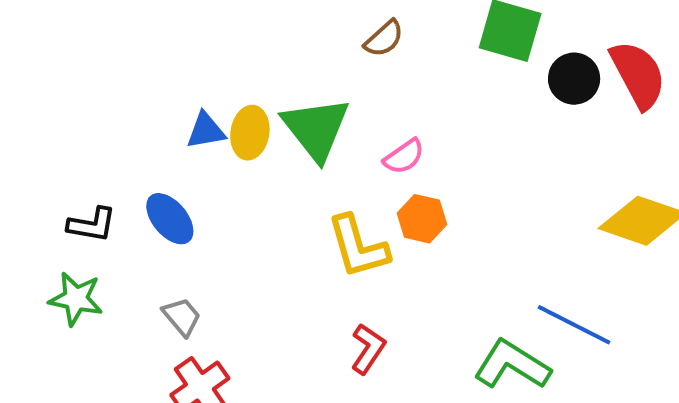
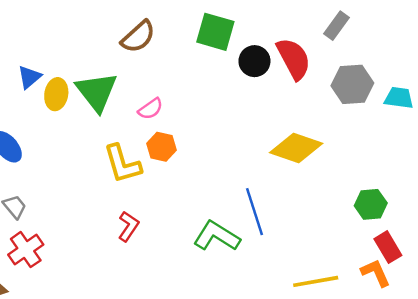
brown semicircle: (384, 39) -> (138, 37), size x1.4
blue triangle: (206, 131) -> (29, 77), moved, turned -30
blue line: (574, 325) -> (254, 212), turned 45

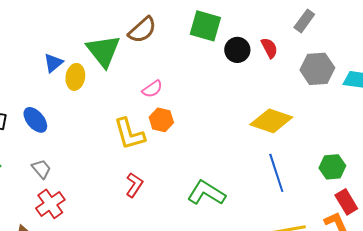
red semicircle: (294, 59) -> (269, 48), size x0.6
green triangle: (97, 92) -> (103, 51), moved
blue line: (254, 212) -> (276, 173), moved

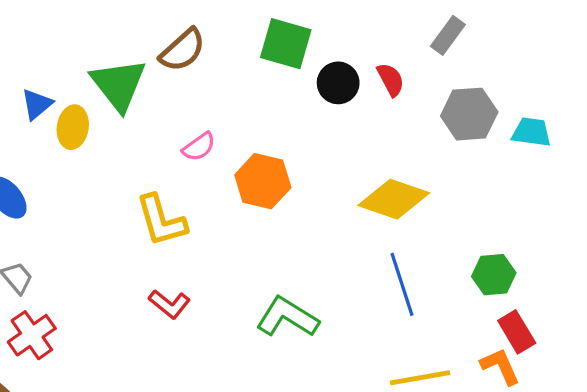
orange hexagon: (161, 120) -> (263, 181), moved, size x1.4
red L-shape: (134, 185) -> (169, 304), turned 95

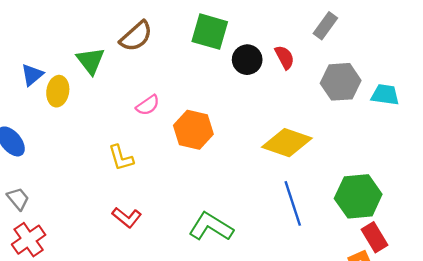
green triangle: (119, 85) -> (91, 61), size x0.7
yellow L-shape: (161, 220) -> (121, 158), size x0.7
green hexagon: (494, 275) -> (358, 196), size x1.5

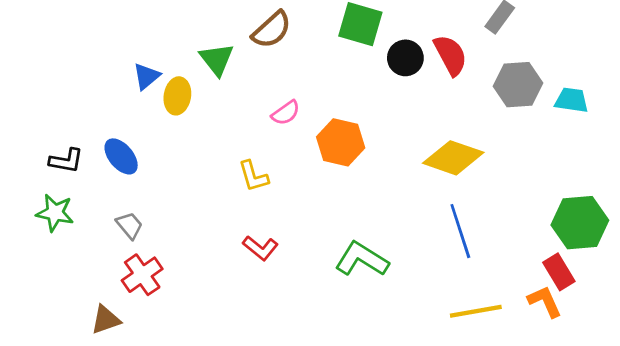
red semicircle: (285, 57) -> (450, 55), size x1.4
green hexagon: (358, 196) -> (580, 223), moved

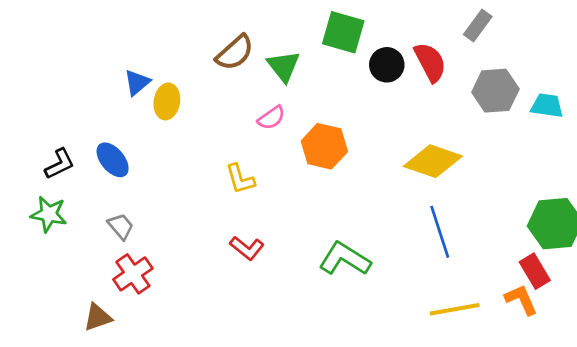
brown semicircle: (272, 30) -> (235, 53), moved
green triangle: (217, 59) -> (284, 66), moved
black L-shape: (66, 161) -> (60, 164), turned -36

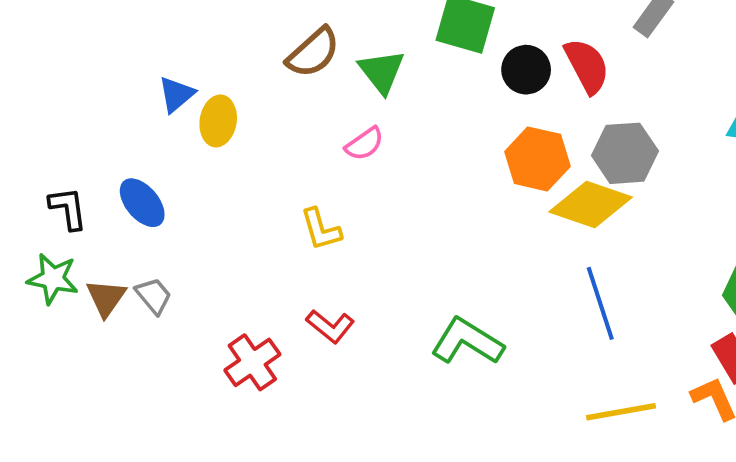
gray hexagon: (495, 91) -> (625, 153), moved
orange hexagon: (324, 146) -> (537, 159), moved
black L-shape: (60, 164) -> (68, 208), turned -72
red cross: (133, 274) -> (252, 362), moved
brown triangle: (98, 317) -> (106, 298), moved, turned -36

